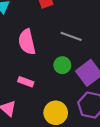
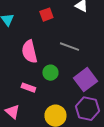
green circle: (62, 65) -> (50, 73), moved

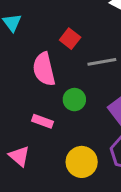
red square: (46, 15) -> (70, 39), moved, turned -32
gray line: (69, 47) -> (102, 62), turned -30

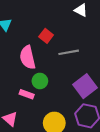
green circle: (74, 100) -> (40, 81), moved

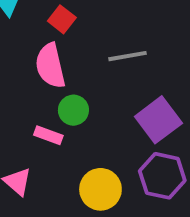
red square: (46, 36) -> (62, 19), moved

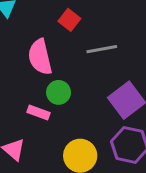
red square: (62, 19) -> (69, 20), moved

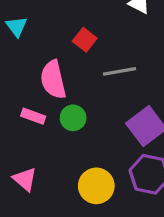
pink rectangle: (38, 112) -> (33, 116), moved

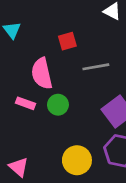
red square: (85, 40) -> (67, 41), turned 36
pink triangle: (25, 179) -> (19, 167), moved

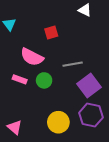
gray line: (96, 67) -> (73, 64), moved
pink semicircle: (42, 74) -> (32, 57), turned -50

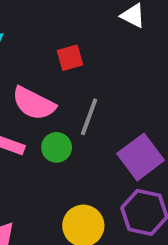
gray line: (73, 64) -> (89, 117), moved, turned -60

